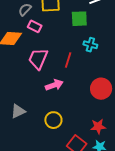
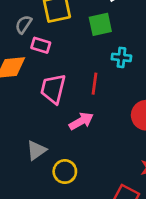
gray triangle: (18, 111) -> (36, 150), moved
yellow circle: (53, 120) -> (65, 172), moved

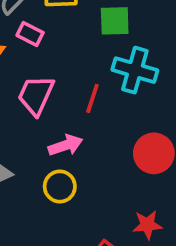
cyan cross: (121, 57) -> (135, 70), size x1.6
yellow circle: (65, 172) -> (60, 187), moved

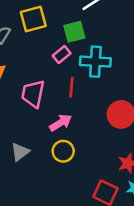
pink rectangle: (30, 34) -> (62, 54), moved, turned -54

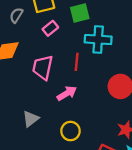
pink rectangle: (62, 54) -> (50, 28), moved
yellow circle: (63, 151) -> (70, 131), moved

